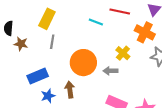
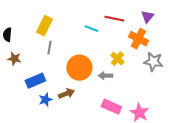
brown star: (21, 44) -> (14, 59), moved
brown arrow: (70, 90) -> (66, 94), turned 77

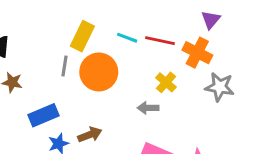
red line: (114, 19) -> (160, 41), moved
yellow rectangle: (44, 26) -> (82, 36), moved
orange circle: (79, 68) -> (99, 72), moved

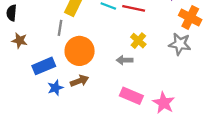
orange cross: (197, 53) -> (190, 17), moved
orange circle: (99, 72) -> (80, 51), moved

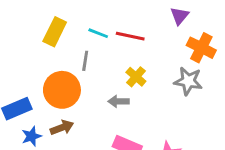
gray line: (60, 28) -> (85, 61), moved

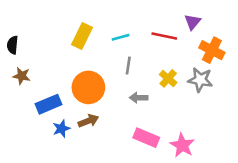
cyan line: (98, 33) -> (121, 37), turned -36
red line: (130, 36) -> (164, 36), moved
gray line: (85, 61) -> (128, 66), moved
yellow cross: (136, 77) -> (168, 78), moved

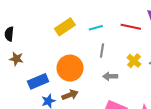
yellow rectangle: (82, 36) -> (65, 27), turned 30

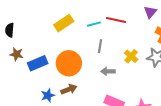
red line: (131, 27) -> (116, 20), moved
blue rectangle: (38, 81) -> (38, 63), moved

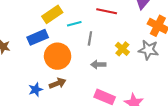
cyan line: (94, 24) -> (74, 24), moved
blue rectangle: (38, 63) -> (38, 37), moved

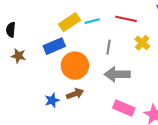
cyan line: (74, 24) -> (92, 21), moved
yellow cross: (122, 49) -> (142, 43), moved
gray arrow: (98, 65) -> (117, 74), size x1.6

